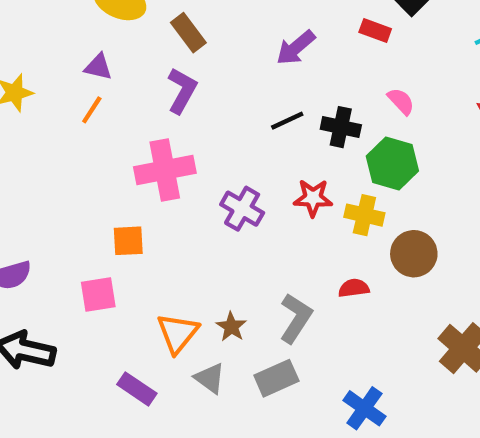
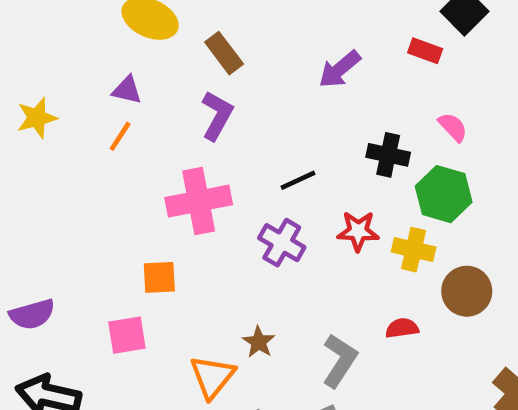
black line: (287, 121) -> (298, 180), moved
brown star: (231, 327) -> (259, 342), moved

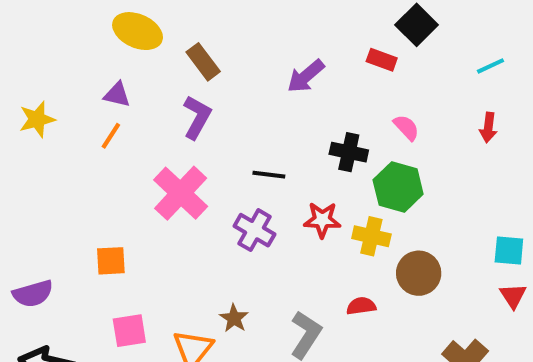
black line: (298, 180) -> (269, 175), turned 32
pink cross: (199, 201) -> (181, 193), turned -36
orange square: (159, 277) -> (111, 261), moved
pink square: (127, 335) -> (129, 331), moved

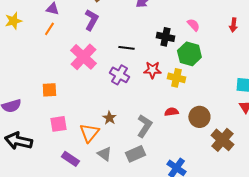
brown circle: (419, 273) -> (199, 117), moved

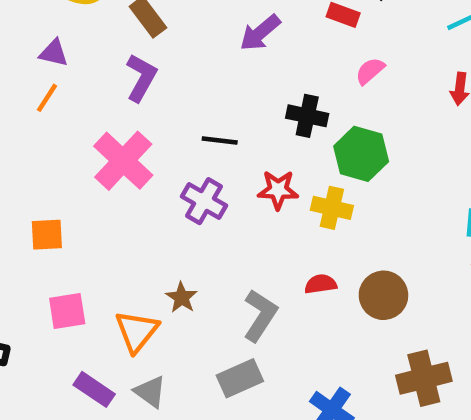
pink semicircle: (193, 25) -> (370, 71), moved, turned -88
brown cross: (222, 140) -> (424, 378), moved, turned 35
gray triangle: (104, 154) -> (150, 392), moved

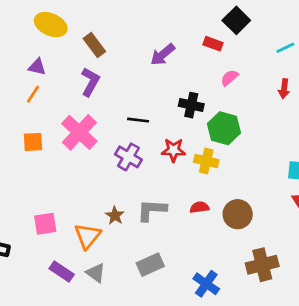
orange square: (47, 235) -> (33, 142), moved
gray L-shape: (260, 315) -> (152, 210), moved, turned -120

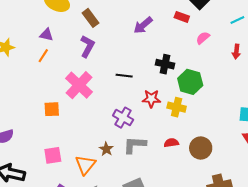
pink semicircle: (229, 78) -> (203, 38), moved
orange square: (33, 142) -> (52, 109), moved
purple cross: (128, 157) -> (123, 118), moved

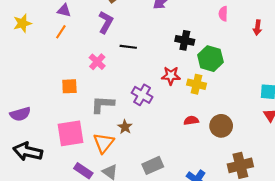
pink semicircle: (203, 38) -> (223, 14), turned -48
black line: (124, 76) -> (128, 47), moved
pink cross: (79, 85) -> (97, 62), size x0.6
gray L-shape: (135, 145) -> (103, 104), moved
pink square: (53, 155) -> (70, 133), size x1.5

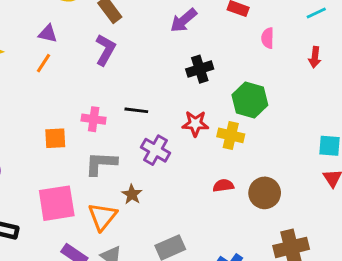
black cross: (185, 40) -> (200, 69), moved, turned -30
black line: (128, 47) -> (136, 110), moved
pink cross: (97, 62) -> (94, 119), moved, turned -35

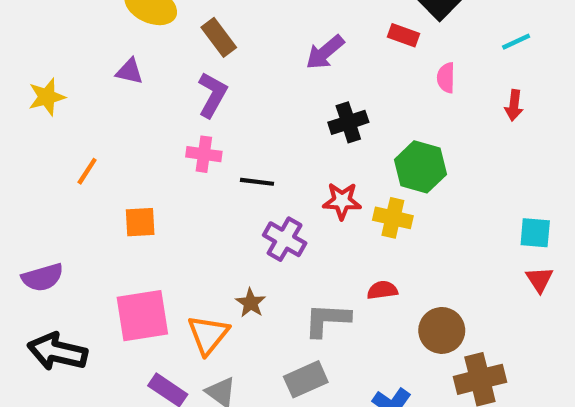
orange line: (43, 63) -> (87, 171), moved
pink cross: (94, 119) -> (204, 154), moved
gray L-shape: (101, 163) -> (327, 320), moved
brown circle: (265, 193) -> (442, 330), moved

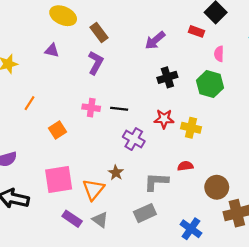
pink cross: (204, 154) -> (91, 108), moved
green hexagon: (421, 167) -> (210, 84), moved
orange square: (140, 222) -> (58, 130), turned -30

